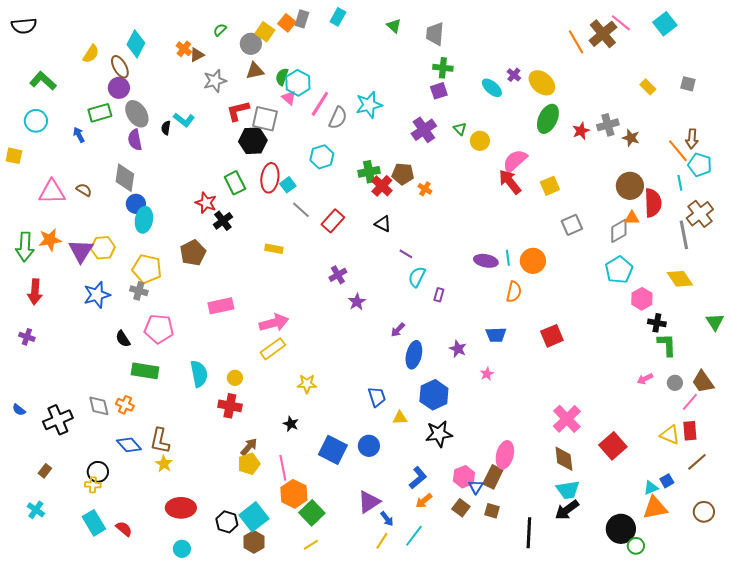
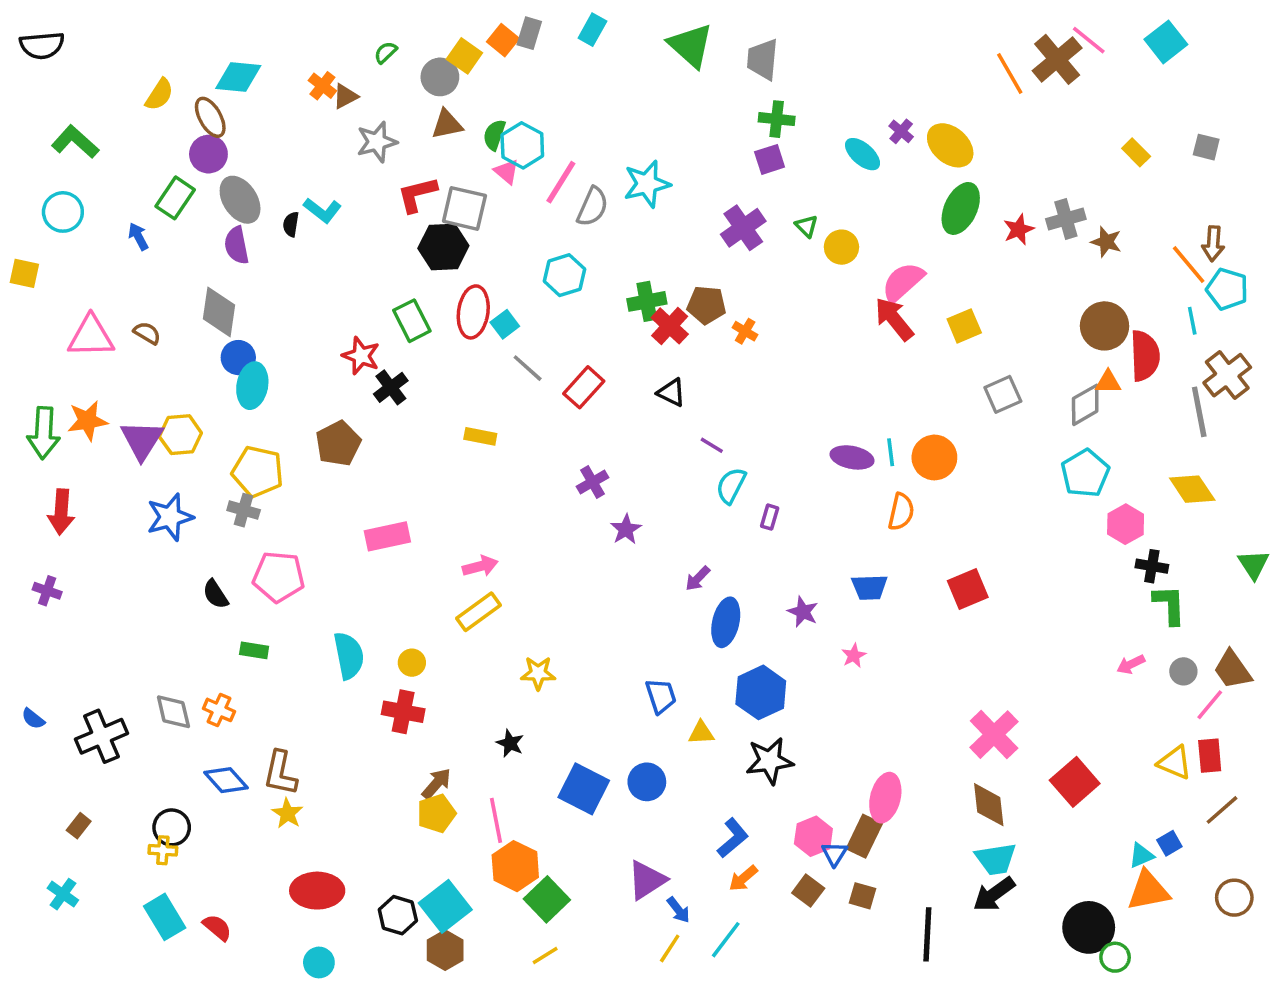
green triangle: (394, 26) -> (691, 45), size x1.8
cyan diamond: (136, 44) -> (238, 77), turned 68
green rectangle: (100, 113) -> (175, 198), turned -40
pink arrow: (274, 323) -> (480, 566), size x0.7
green rectangle: (145, 371) -> (254, 650), size x0.6

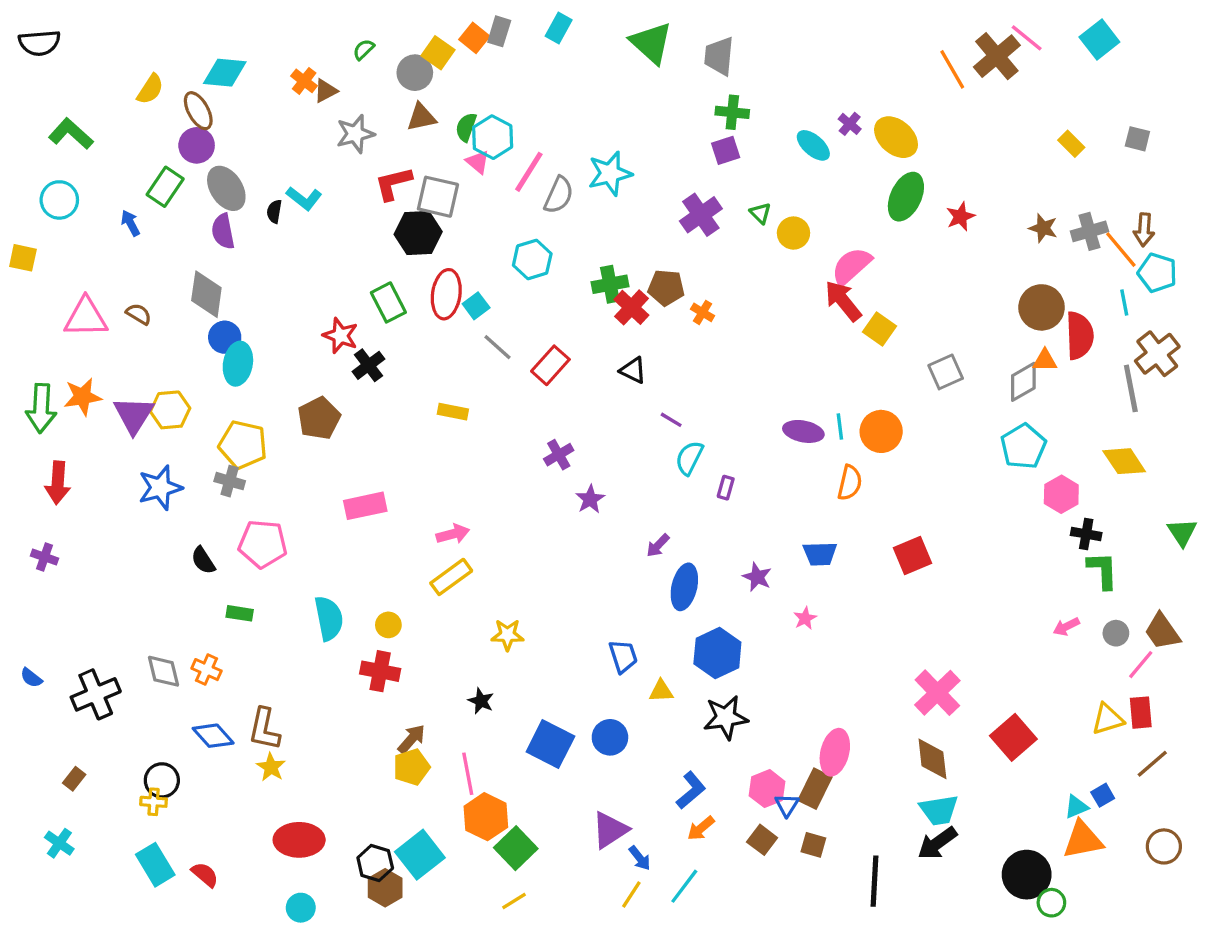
gray cross: (1066, 219) -> (1089, 231), moved
yellow square: (964, 326) -> (879, 329), moved, turned -32
yellow triangle: (1175, 763) -> (1108, 719), turned -40
brown hexagon: (445, 950) -> (385, 888), moved

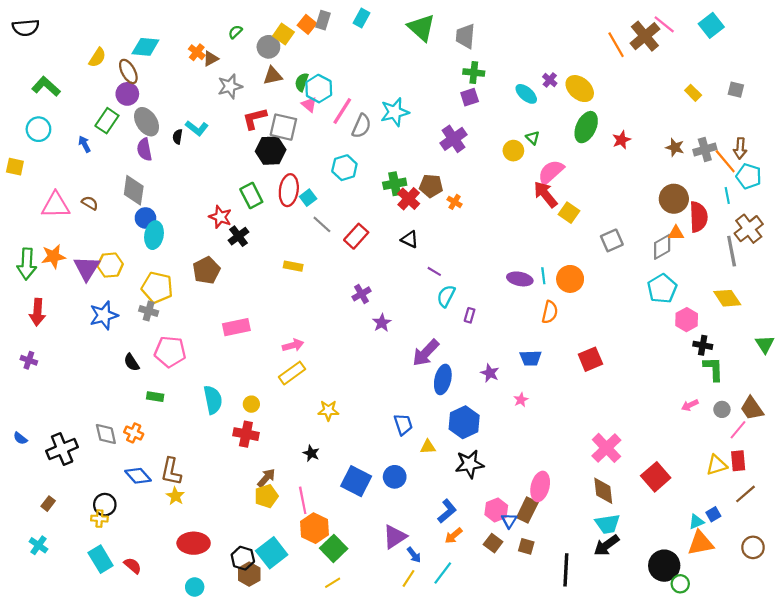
green triangle: (760, 213) -> (533, 138), moved
purple arrow: (658, 546) -> (426, 353), size x1.8

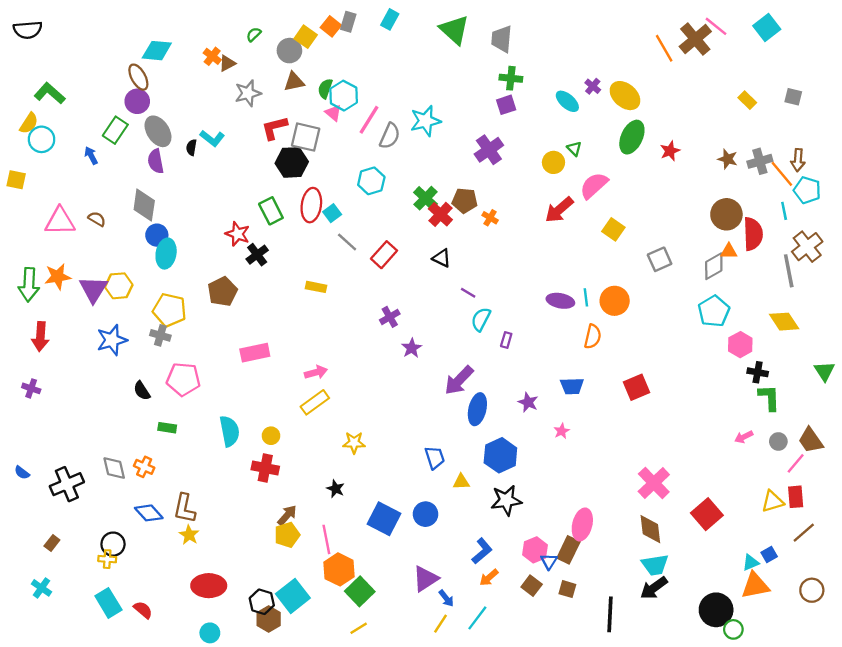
yellow semicircle: (97, 58) -> (29, 123), moved
green cross: (395, 184) -> (425, 198), turned -35
red arrow: (545, 194) -> (559, 210), moved, turned -92

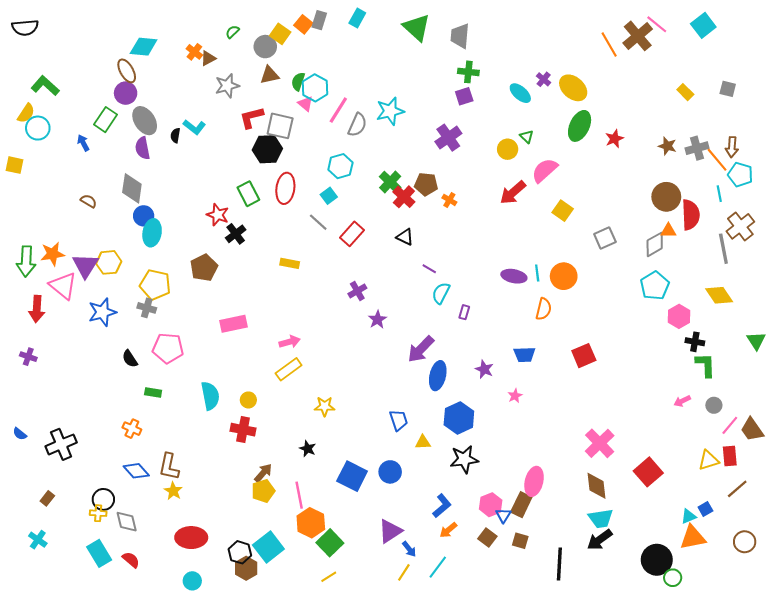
cyan square: (332, 213) -> (329, 196), moved
pink triangle: (60, 221) -> (63, 286), moved, turned 40
brown trapezoid: (811, 440) -> (752, 430), moved
gray diamond: (114, 468) -> (127, 522), moved

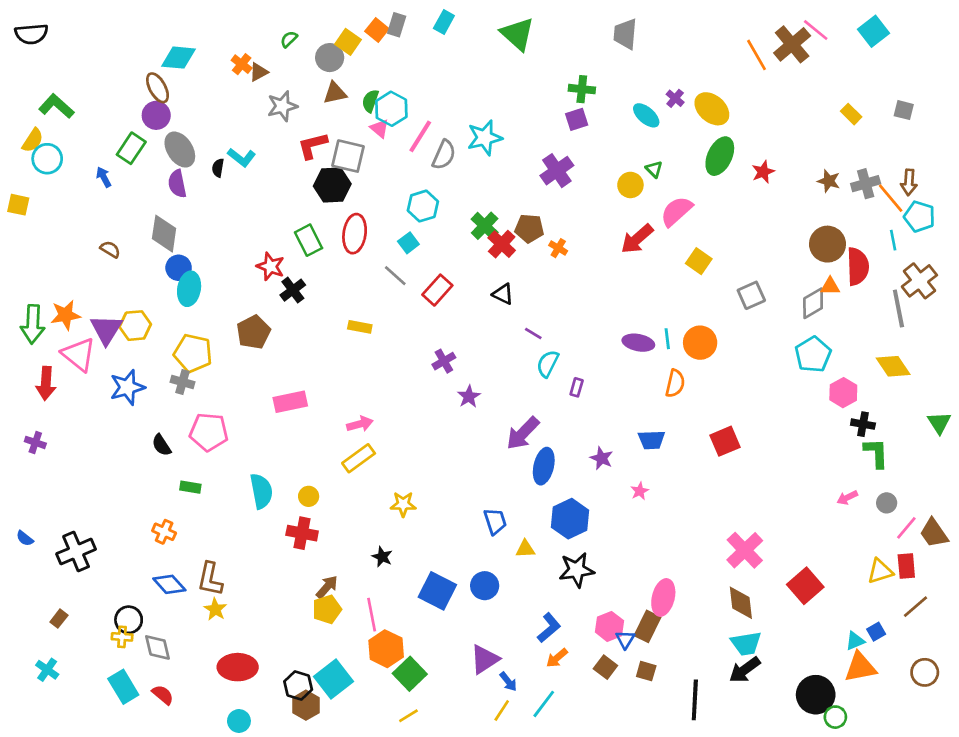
gray trapezoid: (460, 36) -> (625, 34), moved

